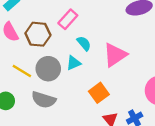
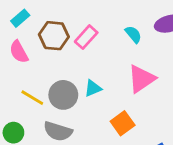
brown hexagon: (38, 34) -> (54, 36), moved
cyan semicircle: (84, 43) -> (133, 34), moved

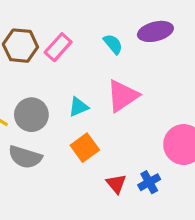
cyan triangle: (93, 88) -> (79, 107), moved
orange square: (123, 123) -> (85, 148), moved

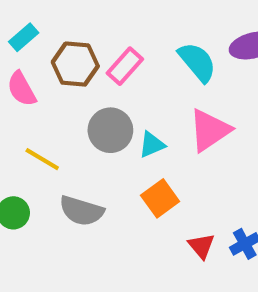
cyan semicircle: (113, 44) -> (197, 62), size x1.5
gray circle: (31, 115) -> (110, 130), moved

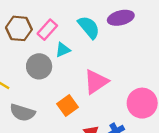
pink triangle: (210, 130) -> (96, 82), moved
cyan triangle: (152, 145) -> (63, 50), moved

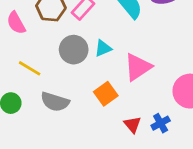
cyan triangle: (63, 50) -> (103, 48), moved

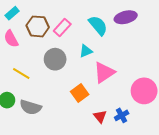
cyan triangle: (103, 48) -> (86, 51), moved
gray semicircle: (55, 102) -> (31, 107), moved

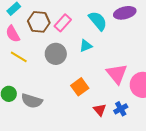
pink triangle: (104, 72) -> (117, 74), moved, turned -35
yellow line: (21, 74) -> (19, 57), moved

